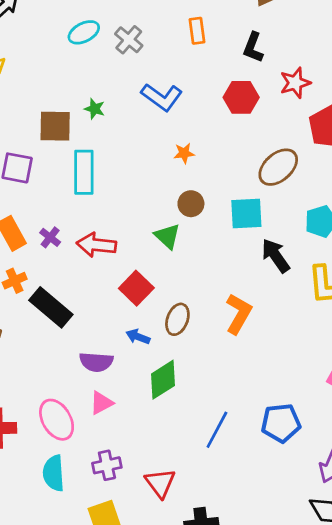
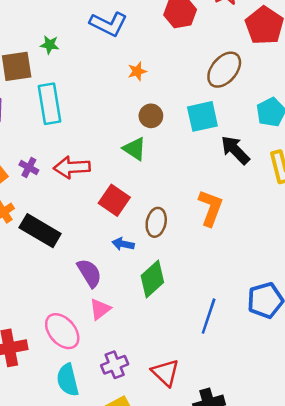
purple semicircle: (96, 362) -> (89, 273), turned -116

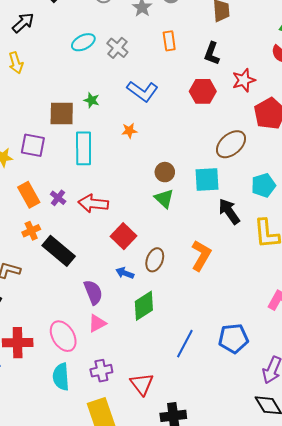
orange star: (137, 71) -> (129, 131), moved
green triangle: (135, 149) -> (164, 199), moved

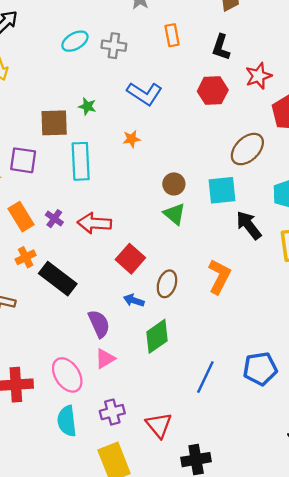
gray cross: (117, 48) -> (114, 46), turned -30

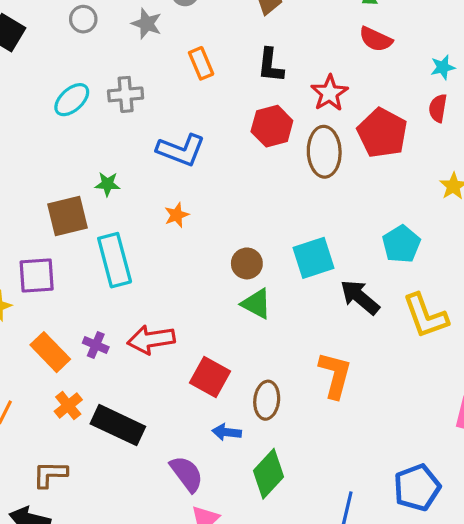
brown ellipse: (247, 149) -> (324, 152), moved, turned -36

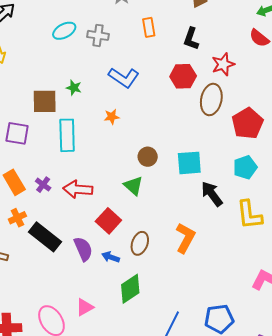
red pentagon: (382, 133) -> (248, 123), moved
green triangle: (256, 304) -> (133, 186), moved
purple semicircle: (187, 474) -> (83, 249), moved

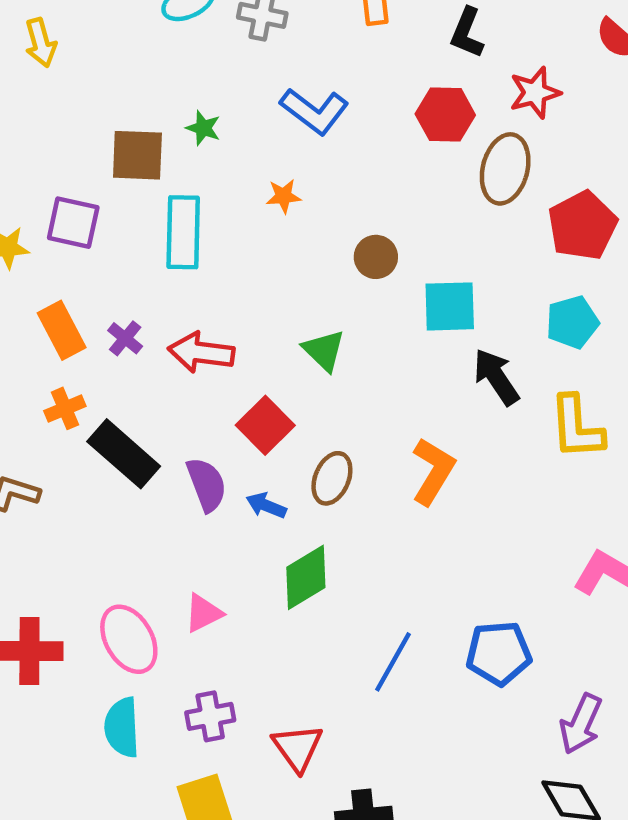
brown circle: (148, 157) -> (376, 257), moved

